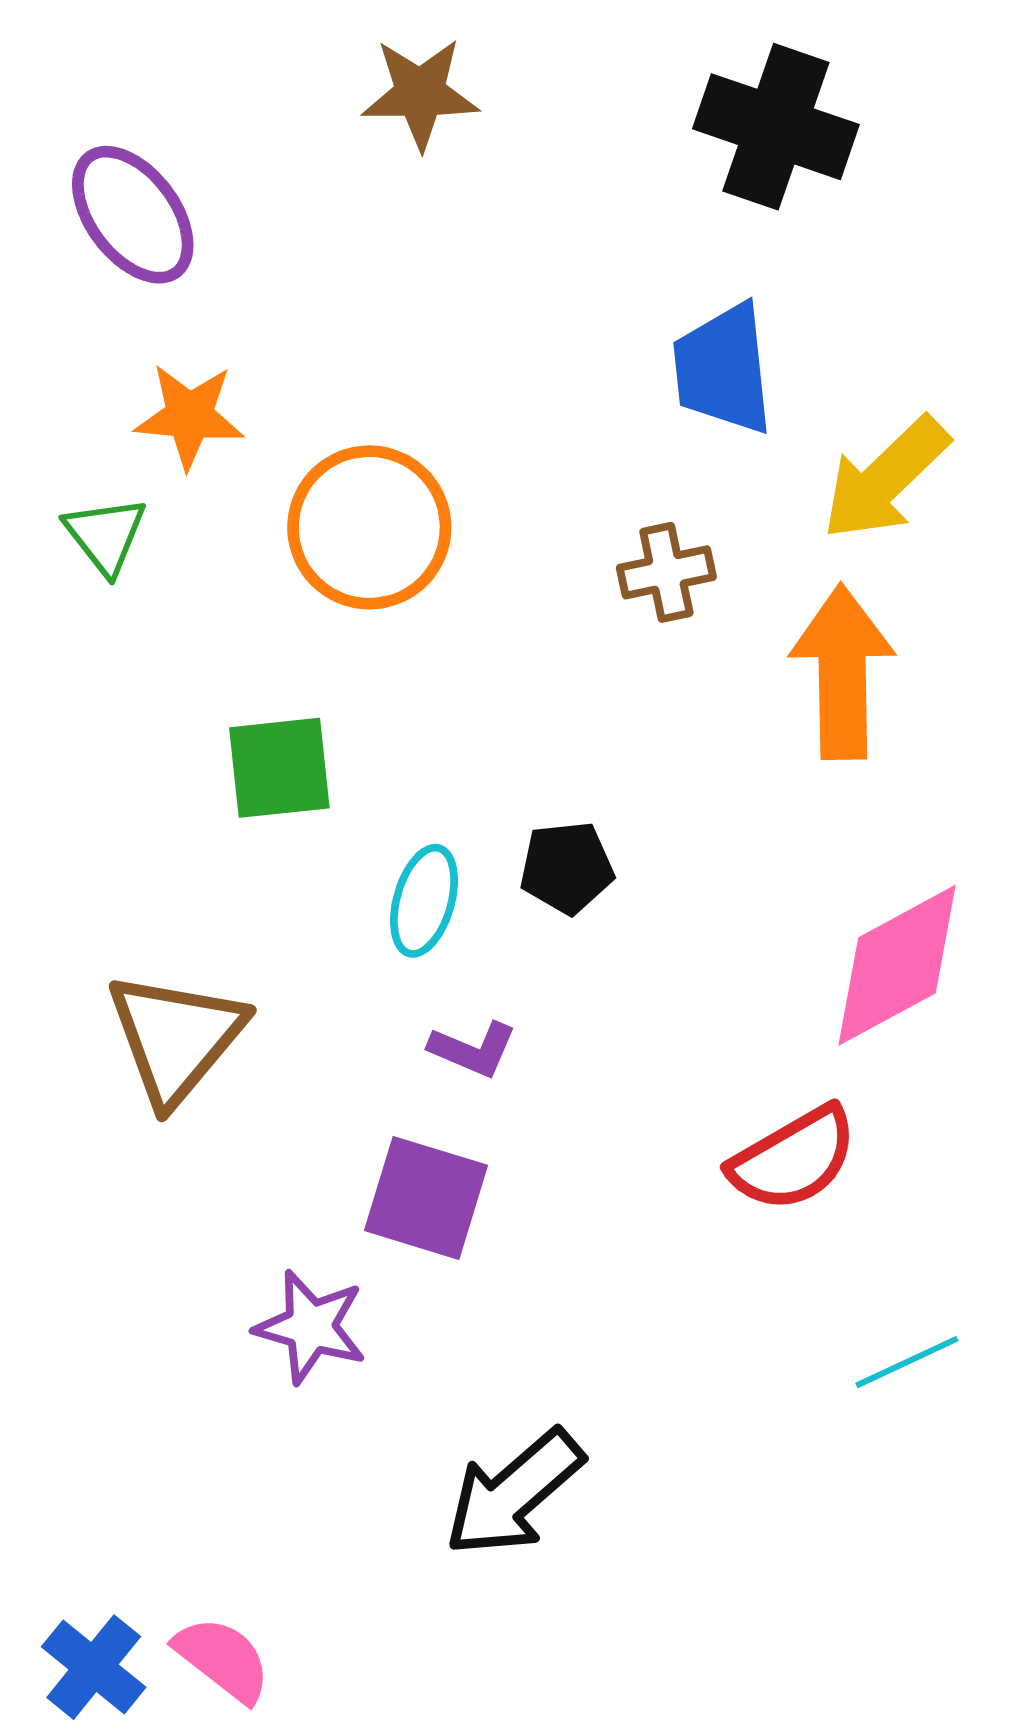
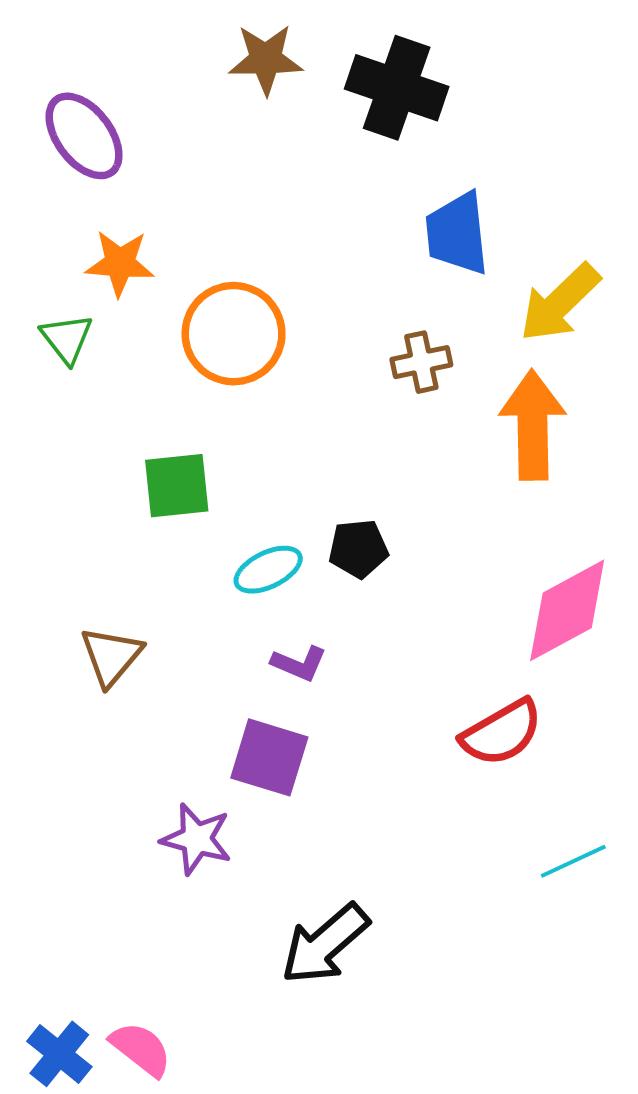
black cross: (776, 127) -> (397, 88), moved
cyan ellipse: (424, 901) -> (268, 570), turned 48
brown triangle: (176, 1038) -> (111, 656), size x0.7

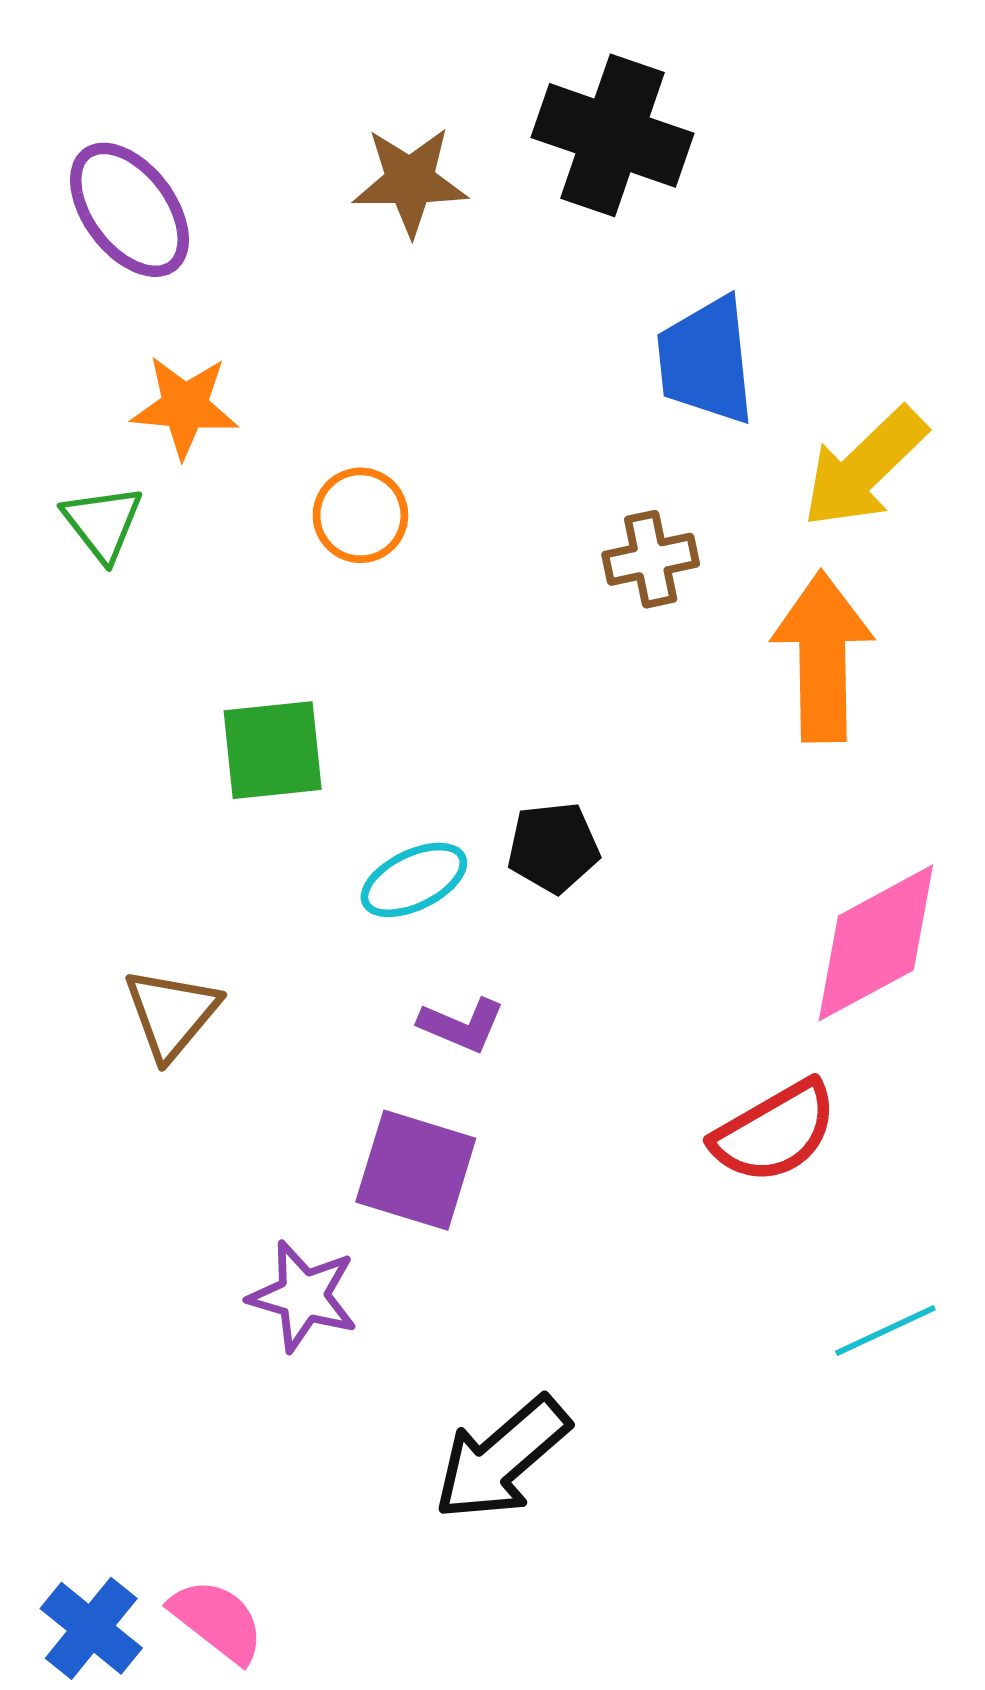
brown star: (266, 59) -> (410, 181), moved
orange circle: (234, 334) -> (360, 515), size x0.6

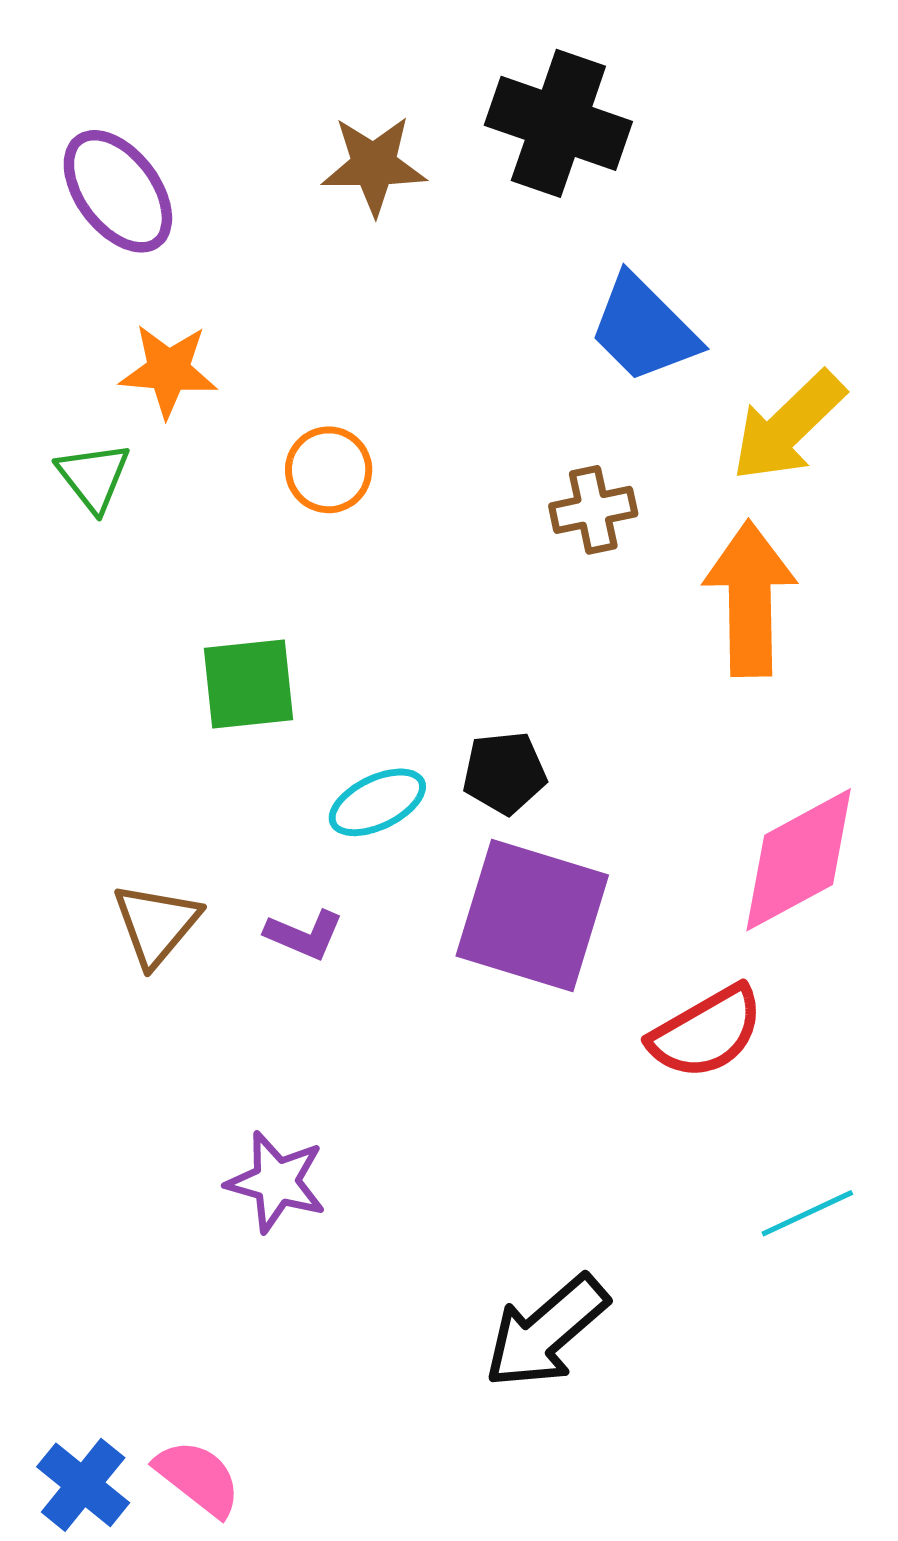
blue trapezoid: (706, 361) -> (644, 329), turned -39
purple L-shape: (462, 1025) -> (304, 935), moved
purple square: (416, 1170) -> (532, 916), moved, size x1.4
black arrow: (502, 1458) -> (546, 1332), moved

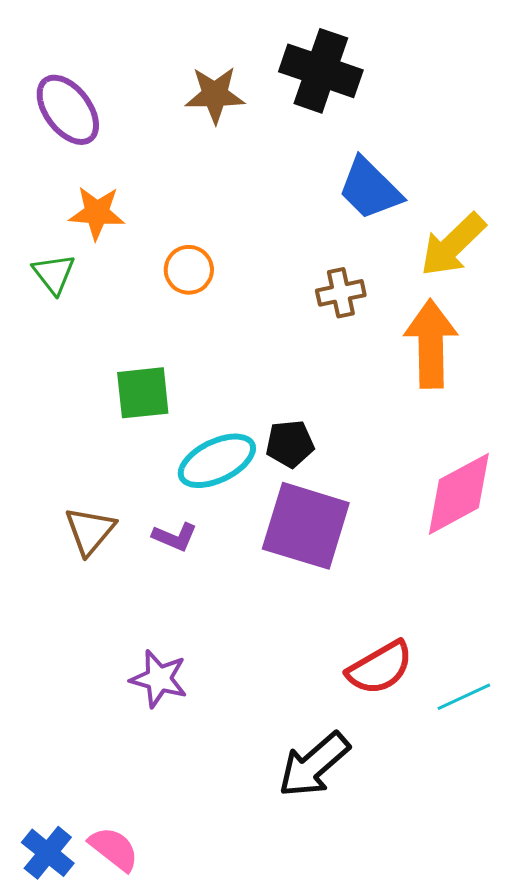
cyan ellipse: (377, 802) -> (217, 461), size x1.4
red semicircle: (706, 1032) -> (380, 668), moved

